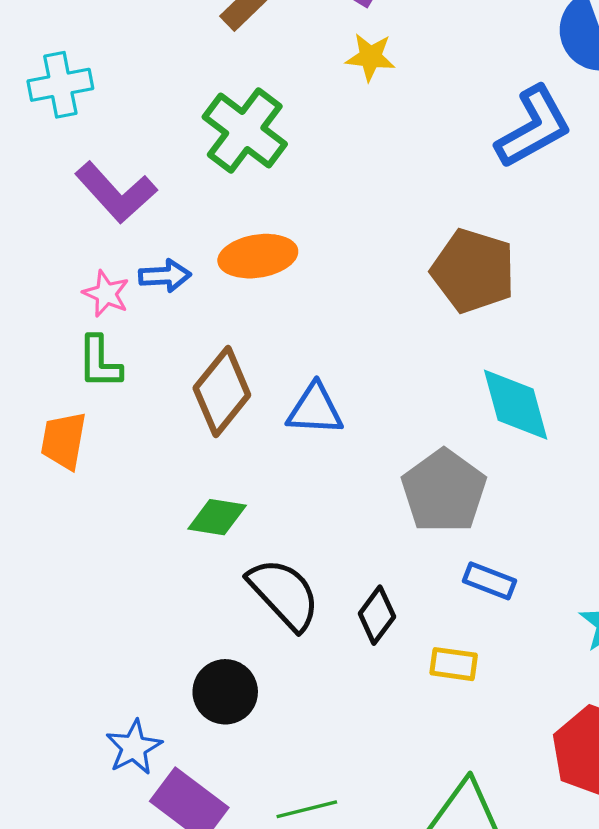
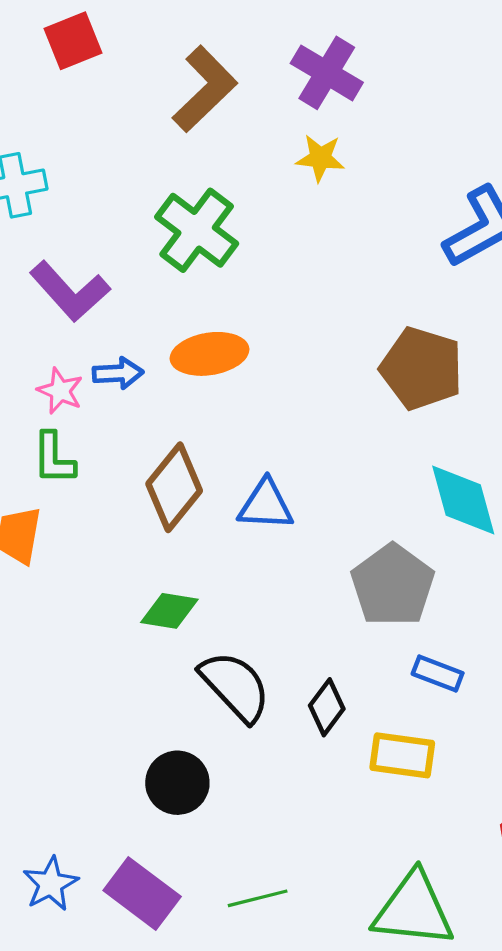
yellow rectangle: (454, 664) -> (402, 755), size x1.4
blue star: (134, 747) -> (51, 884), moved

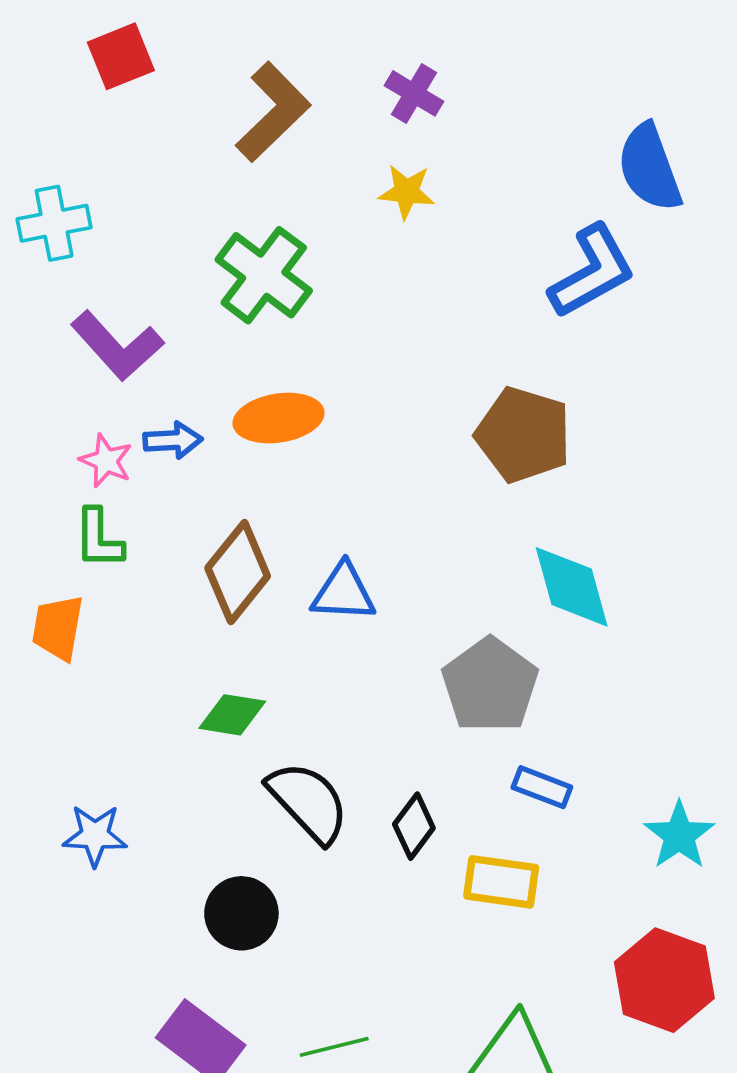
purple cross: (327, 73) -> (414, 93), size x0.7
blue star: (51, 884) -> (95, 835), moved, turned 30

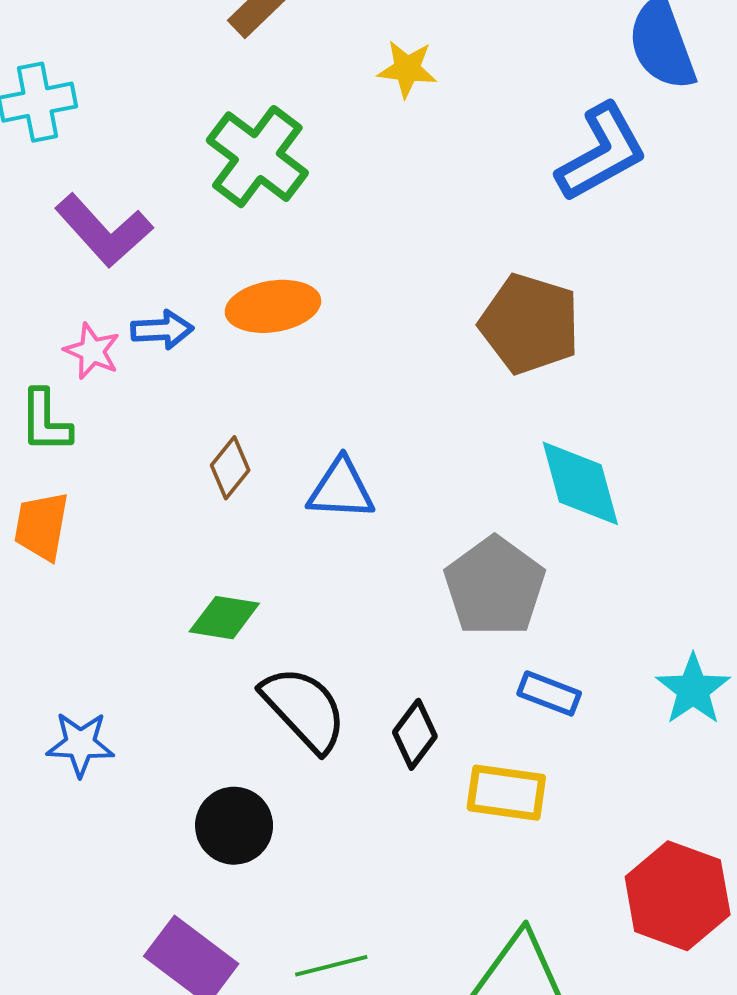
green L-shape: (99, 539) -> (45, 421), moved
brown diamond: (238, 572) -> (230, 468), size x0.6
cyan star: (679, 835) -> (693, 690), moved

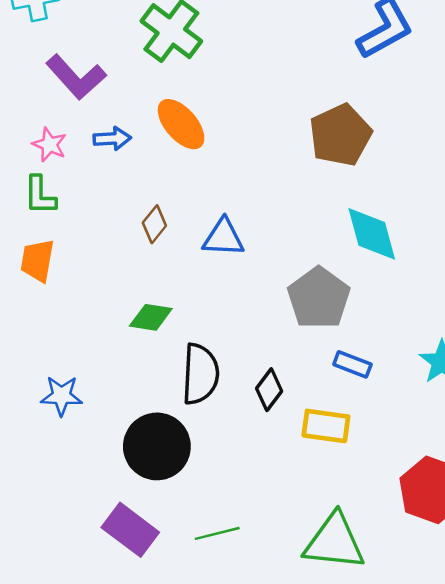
orange ellipse: (273, 306) -> (181, 124), turned 58
brown pentagon: (530, 324) -> (340, 135), turned 30
pink star: (92, 351) -> (49, 145), moved
black semicircle: (304, 709) -> (200, 374), turned 46
black circle: (234, 826) -> (157, 446), size x1.4

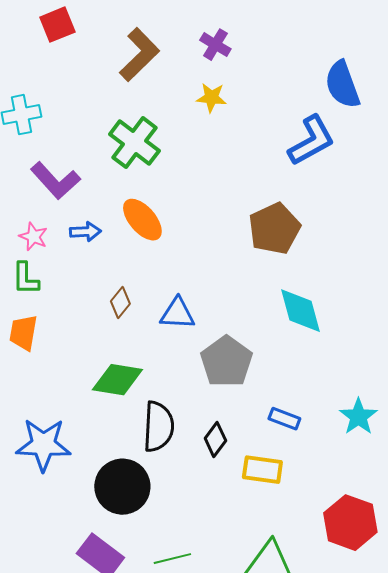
gray pentagon: (319, 298) -> (226, 362), moved
green diamond: (151, 317) -> (117, 380), size x1.4
blue star: (62, 396) -> (43, 445), size x1.6

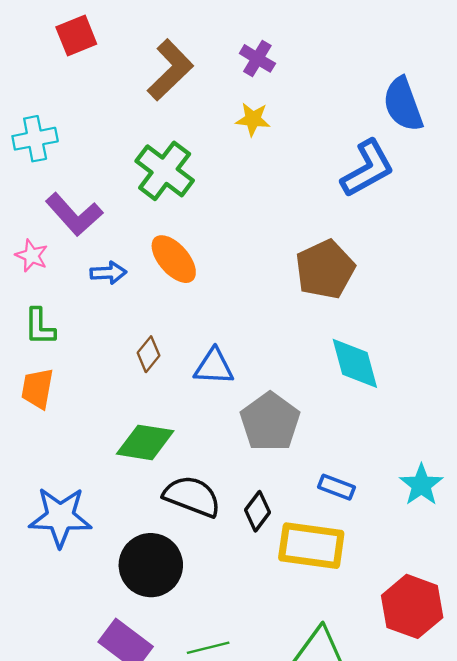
pink star: (33, 237) -> (32, 256), moved
black semicircle: (158, 427) -> (192, 496), turned -72
yellow rectangle: (262, 470) -> (311, 546), size x1.4

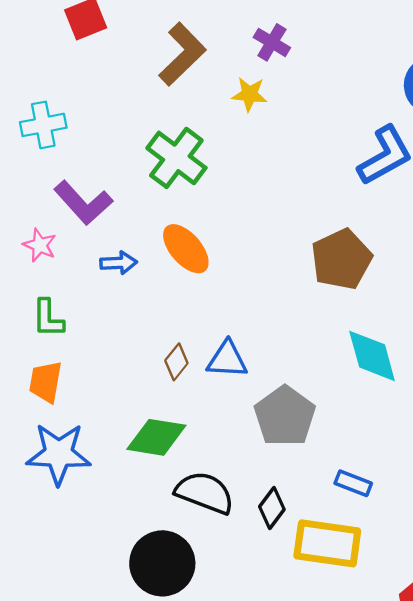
yellow star: (253, 119) -> (249, 94), moved
brown diamond: (149, 354) -> (176, 362), moved
blue star: (60, 517) -> (59, 454), moved

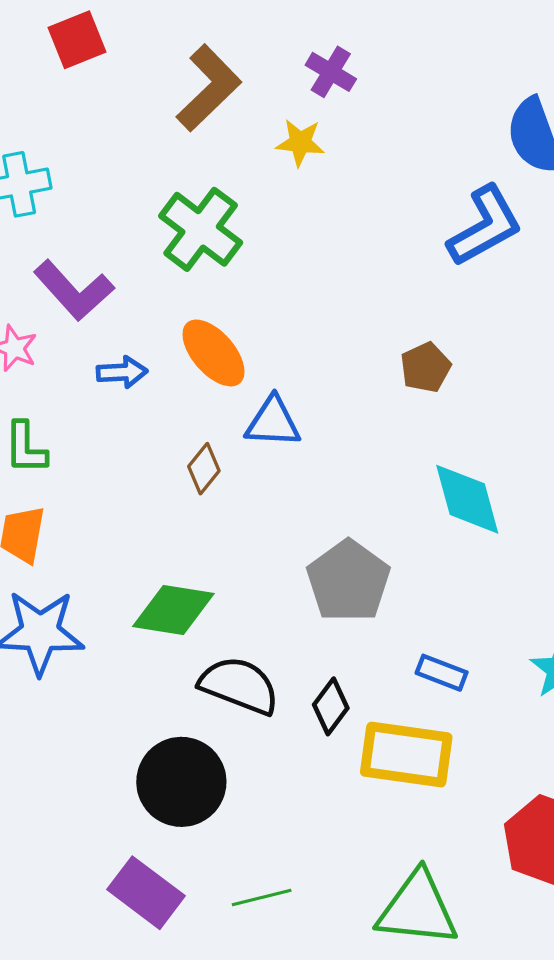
brown pentagon: (341, 259) -> (426, 367), size x0.6
blue triangle: (227, 359) -> (273, 422), moved
brown diamond: (176, 362) -> (204, 469), moved

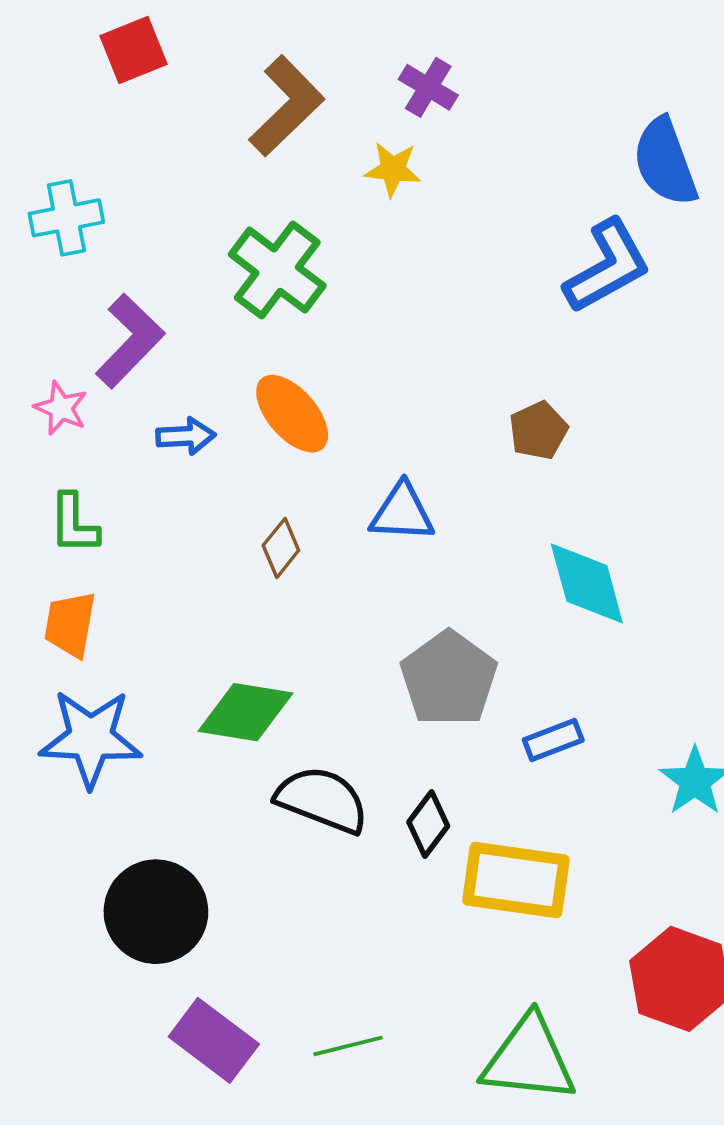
purple L-shape: (74, 290) -> (130, 341), turned -94
blue triangle: (273, 422) -> (402, 513), moved
blue rectangle: (442, 673) -> (553, 740), moved, turned -42
black circle: (181, 782) -> (156, 912), moved

